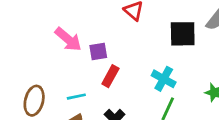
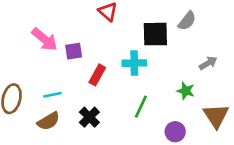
red rectangle: (110, 76) -> (97, 75), moved
cyan cross: (164, 79) -> (134, 63), moved, turned -30

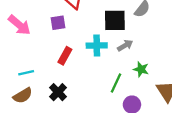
purple square: (74, 51) -> (58, 23), moved
gray arrow: (208, 63) -> (125, 45), moved
green line: (141, 107) -> (116, 83), moved

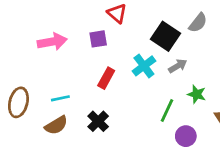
black square: (115, 20) -> (166, 36), turned 35
pink arrow: (19, 25) -> (52, 42), turned -50
cyan cross: (97, 45) -> (144, 66), turned -36

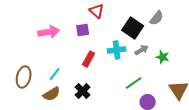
cyan cross: (144, 66) -> (117, 50), turned 30
green star: (197, 94) -> (163, 57), moved
cyan line: (60, 98) -> (55, 74), turned -40
green line: (167, 110) -> (134, 83), turned 30

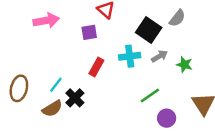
pink arrow: (49, 32) -> (46, 20), moved
black cross: (83, 91) -> (75, 98), moved

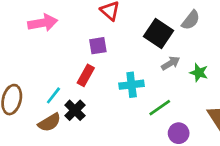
purple square: (89, 32) -> (98, 46), moved
cyan cross: (130, 56) -> (132, 85), moved
red rectangle: (96, 67) -> (86, 75), moved

